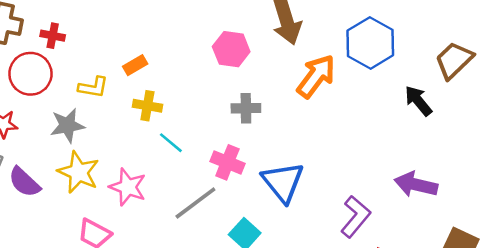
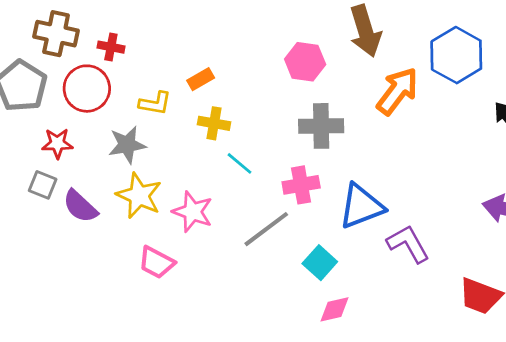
gray cross: (246, 108) -> (321, 126), size x1.4
pink cross: (227, 162) -> (301, 185), turned -32
blue triangle: (283, 182) -> (361, 206), turned 48
purple L-shape: (356, 217) -> (408, 244), moved, turned -69

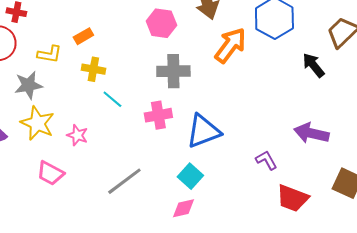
pink star: (193, 212) -> (77, 135), size x0.7
gray line: (266, 229) -> (124, 181), moved
purple L-shape: (408, 244) -> (266, 160), moved, size x0.7
cyan square: (320, 263) -> (190, 176), moved

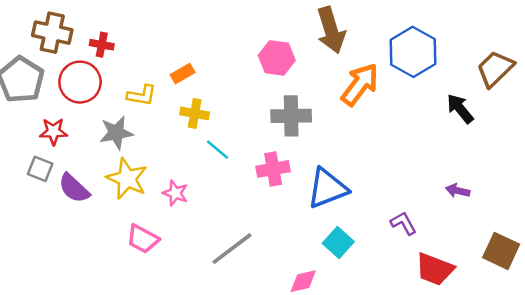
purple arrow: (311, 133) -> (458, 191), size x0.6
cyan square: (190, 176) -> (338, 243), moved

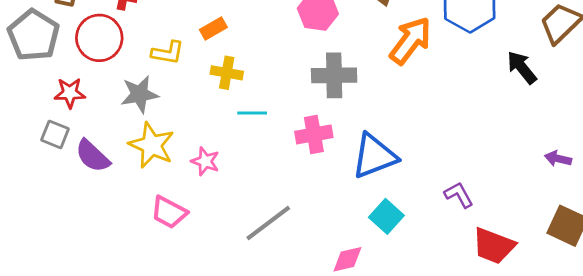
cyan line: (218, 150) -> (252, 113), turned -40
purple arrow: (458, 191) -> (558, 159), moved

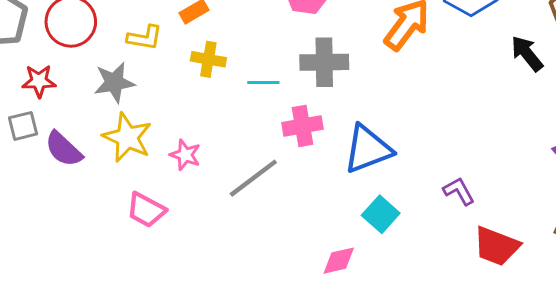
cyan line: (252, 113) -> (263, 82), moved
gray square: (55, 134) -> (23, 126), turned -36
gray line: (268, 223) -> (253, 178), moved

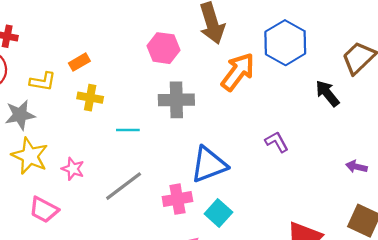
cyan line: (263, 82) -> (128, 130), moved
pink cross: (303, 126) -> (177, 199), moved
purple L-shape: (459, 191) -> (277, 142), moved

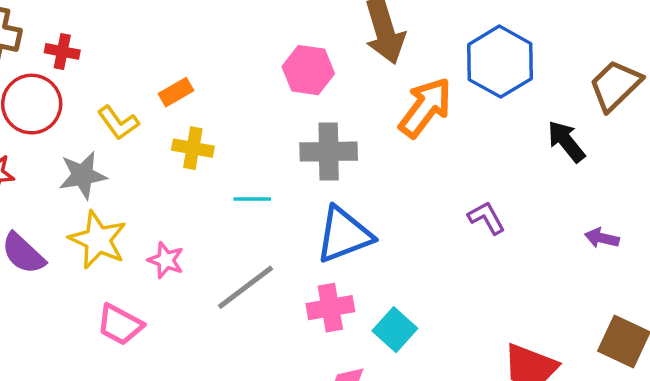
yellow L-shape: (43, 81) -> (118, 123), turned 44
blue triangle: (209, 165) -> (344, 235), moved
purple arrow: (356, 167) -> (602, 238), moved

